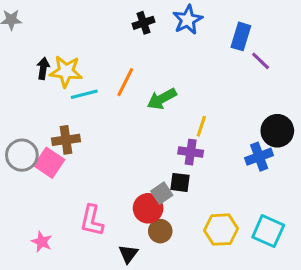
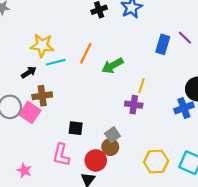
blue rectangle: (241, 36) -> (163, 44), moved
black arrow: (43, 68) -> (29, 72), moved, turned 48
black square: (180, 182) -> (76, 128), moved
red circle: (148, 208) -> (96, 160), moved
brown circle: (160, 231) -> (110, 147), moved

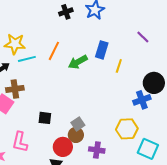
blue rectangle: (163, 44) -> (102, 50), moved
yellow line: (142, 86) -> (119, 66), moved
purple cross: (134, 105) -> (97, 150), moved
pink L-shape: (61, 155) -> (20, 142), moved
yellow hexagon: (156, 162) -> (127, 129), moved

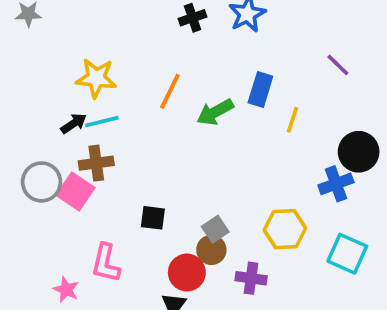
cyan line: (27, 59) -> (102, 122), moved
yellow hexagon: (127, 129) -> (285, 229), moved
cyan square: (148, 149) -> (347, 254), moved

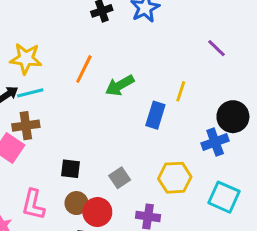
blue rectangle: (260, 89) -> (155, 115), moved
brown circle: (211, 250) -> (76, 203), moved

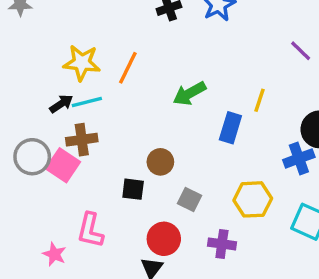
orange line: (84, 69) -> (128, 68), moved
gray square: (120, 178) -> (189, 199), turned -30
brown circle: (76, 203) -> (160, 162), moved

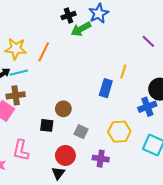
green arrow: (189, 93) -> (81, 29), moved

